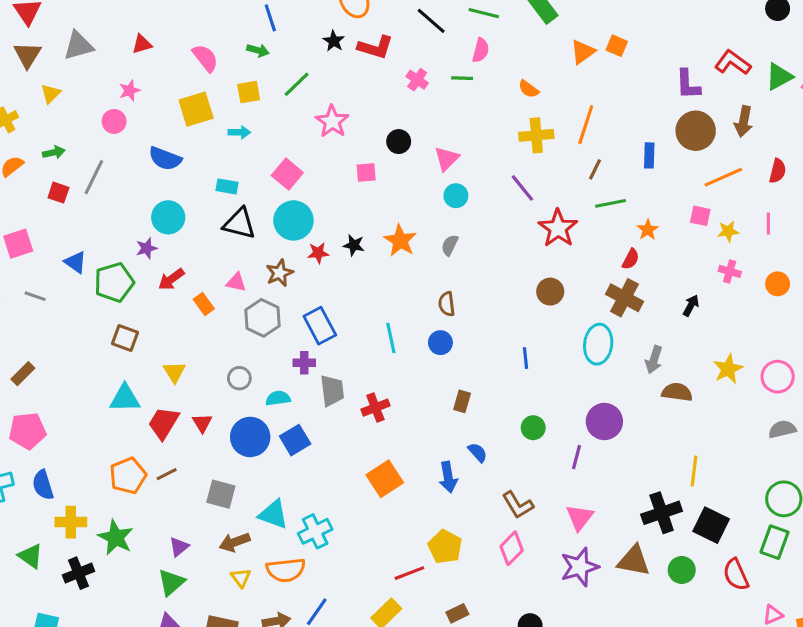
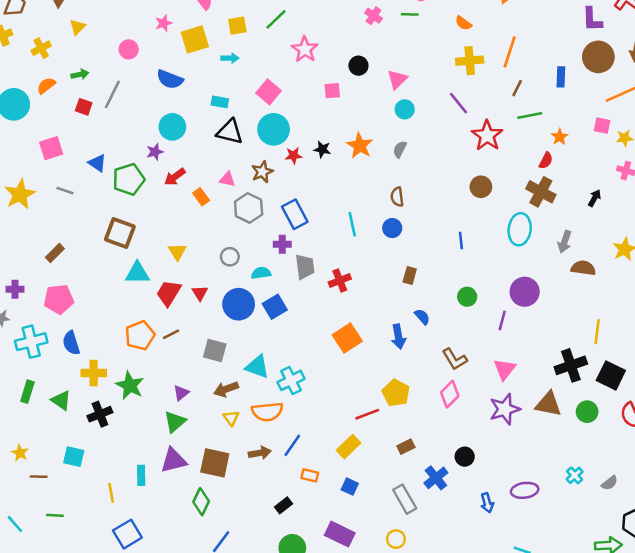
pink star: (130, 91) -> (164, 23), moved
brown square: (125, 338) -> (120, 233), moved, size x1.4

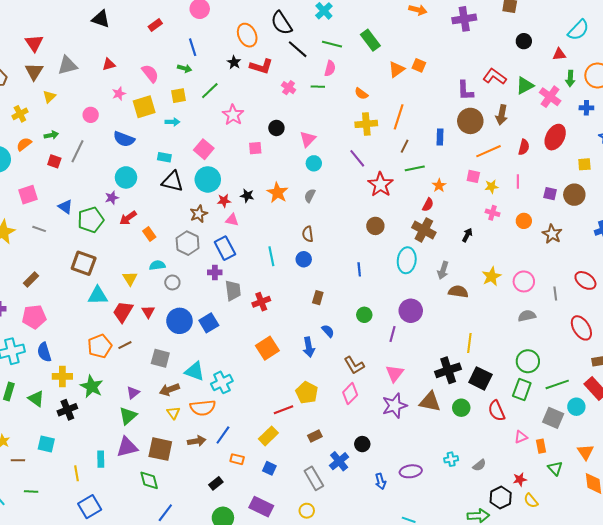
pink triangle: (227, 179) -> (232, 220), moved
cyan semicircle: (261, 273) -> (157, 265), moved
cyan cross: (575, 475) -> (451, 459), turned 32
green diamond: (201, 502) -> (149, 480), turned -40

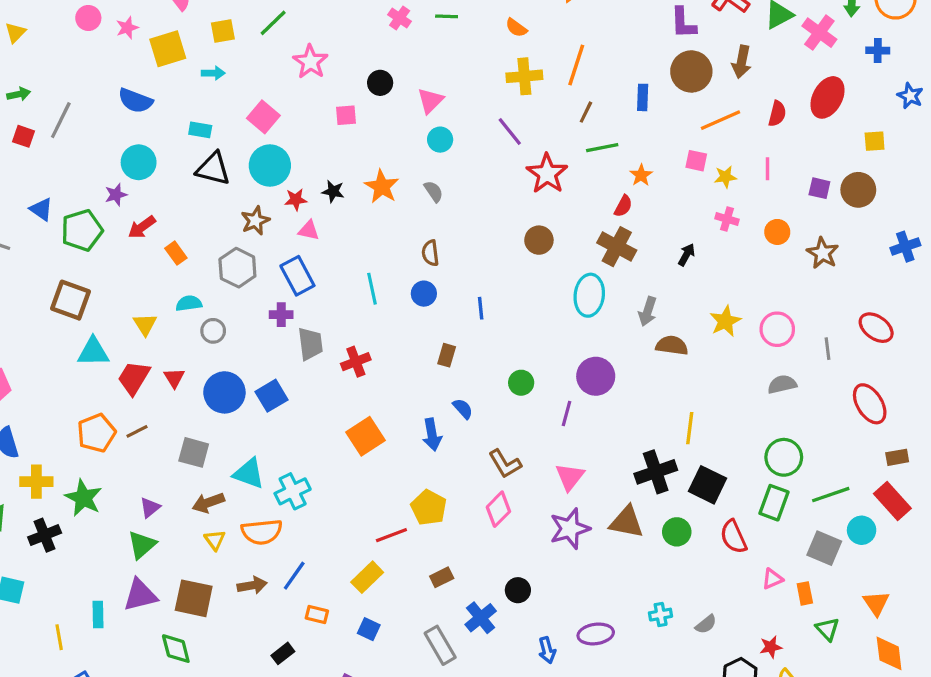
pink circle: (91, 115) -> (88, 18), moved
gray semicircle: (310, 196) -> (434, 191), turned 120
blue line: (359, 269) -> (481, 308), moved

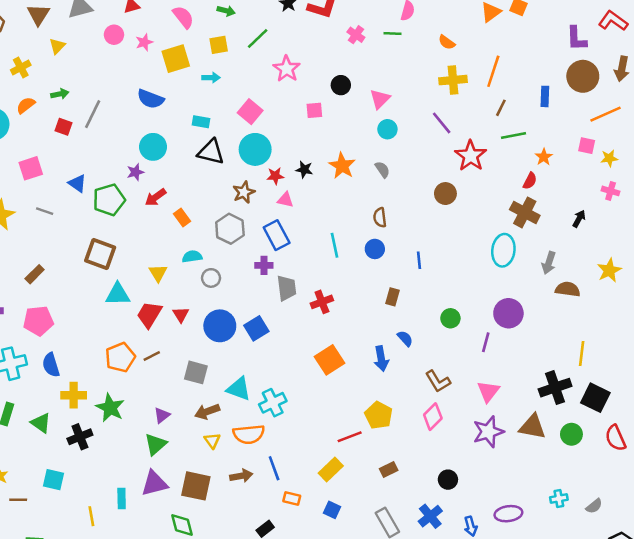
brown circle: (539, 240) -> (445, 194), moved
blue line: (294, 576) -> (274, 468), turned -55
blue cross: (481, 618) -> (430, 516), moved

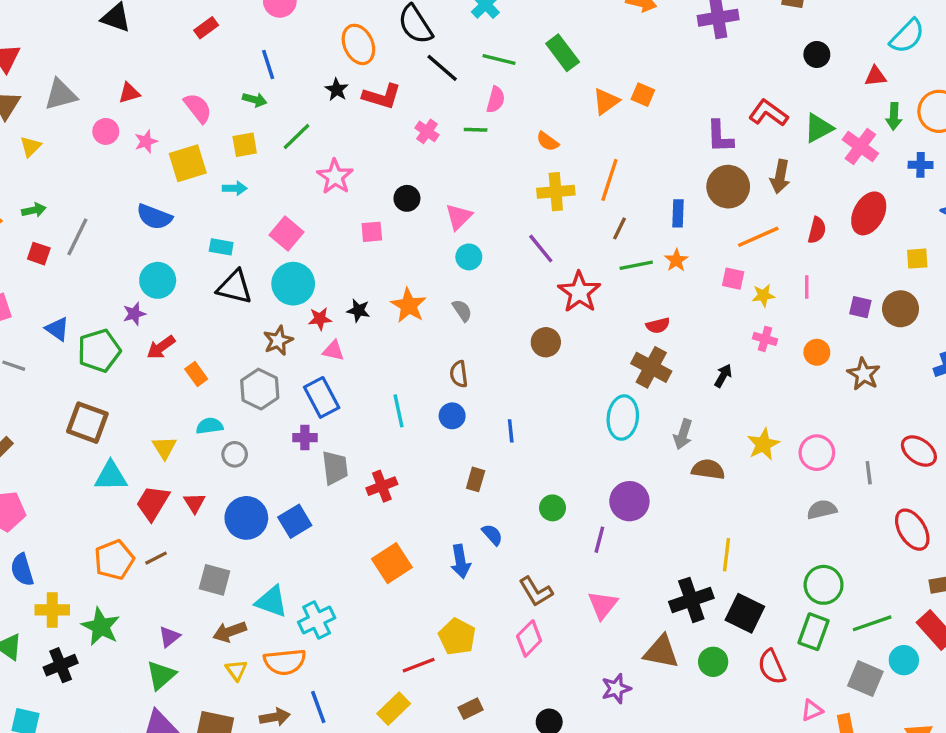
orange star: (544, 157) -> (676, 260), moved
red semicircle: (530, 181) -> (658, 326), turned 48
purple star: (488, 432) -> (616, 689), moved, size x0.7

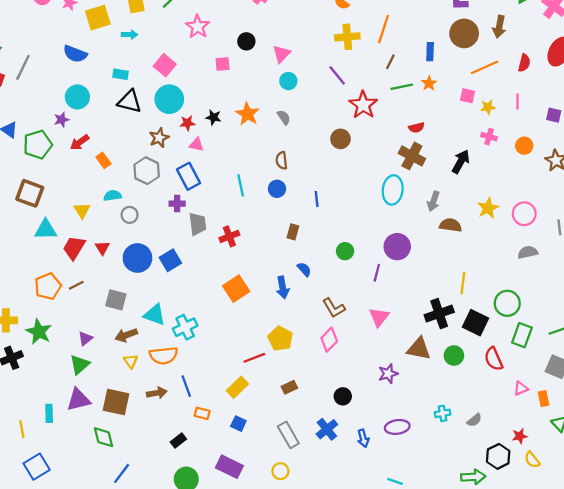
black arrow: (723, 376) -> (461, 162), size x1.5
green circle: (824, 585) -> (507, 303), moved

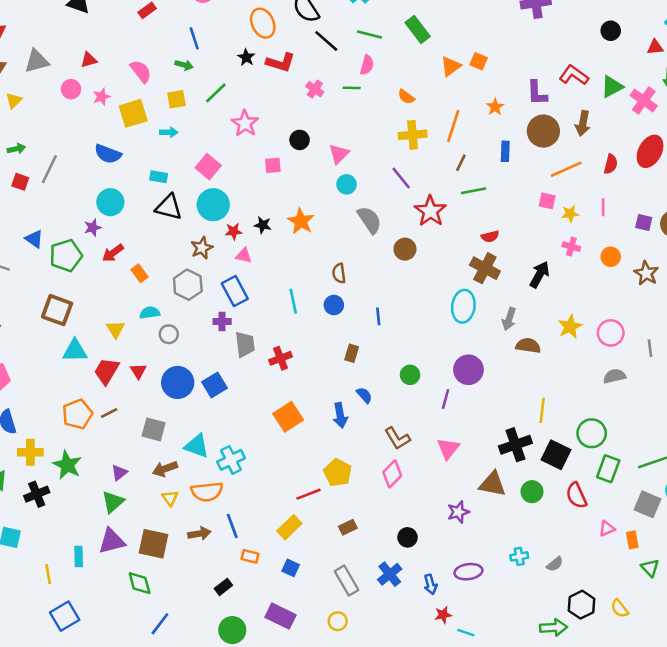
orange star: (429, 83) -> (495, 107), moved
gray semicircle: (284, 117) -> (369, 220), moved, size x1.6
red star: (520, 436) -> (443, 615), moved

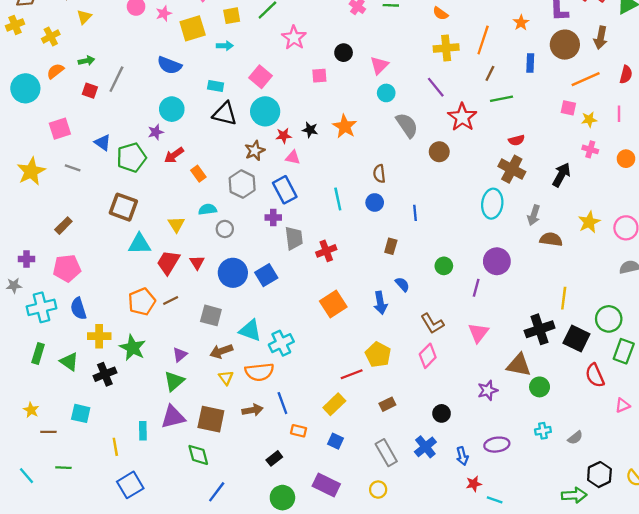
green circle: (532, 492) -> (540, 387), moved

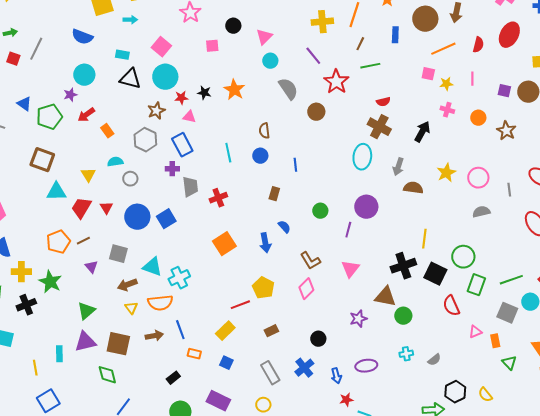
purple triangle: (180, 355) -> (91, 267), moved, turned -32

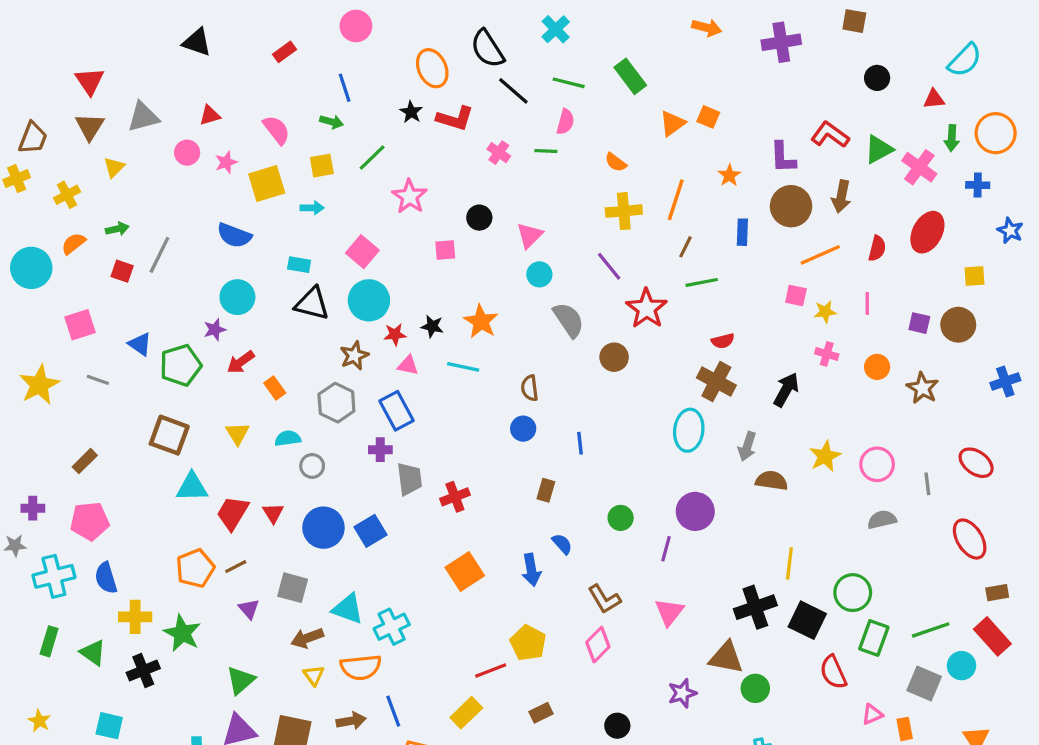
cyan line: (228, 153) -> (463, 367), moved, turned -66
yellow triangle: (88, 175) -> (237, 433), moved

